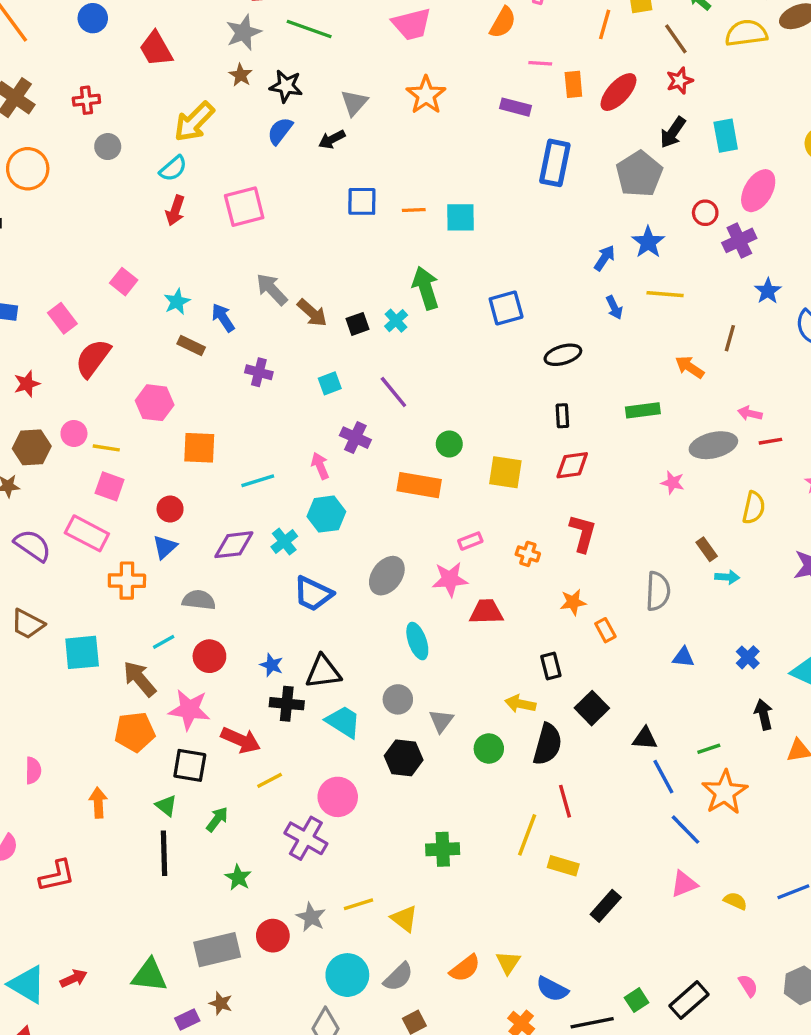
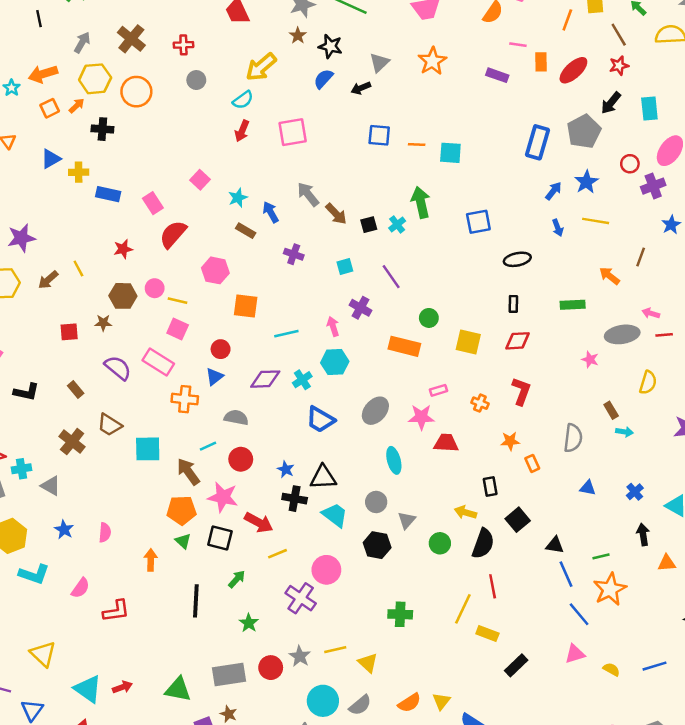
blue rectangle: (555, 163) -> (538, 142), moved
green triangle: (166, 806) -> (183, 541), moved

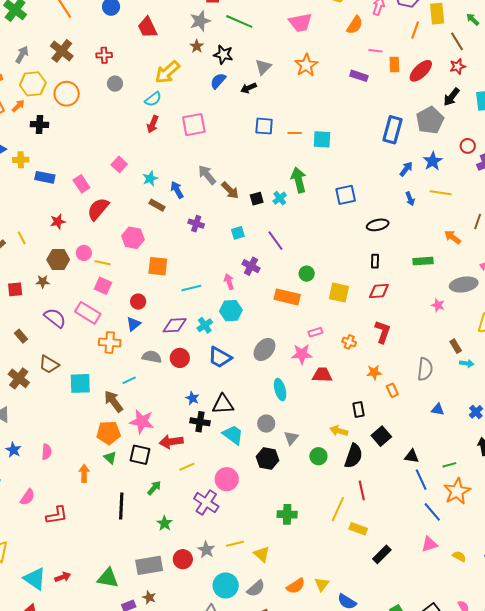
red circle: (241, 459) -> (180, 358), moved
red arrow: (259, 523) -> (171, 442), turned 145

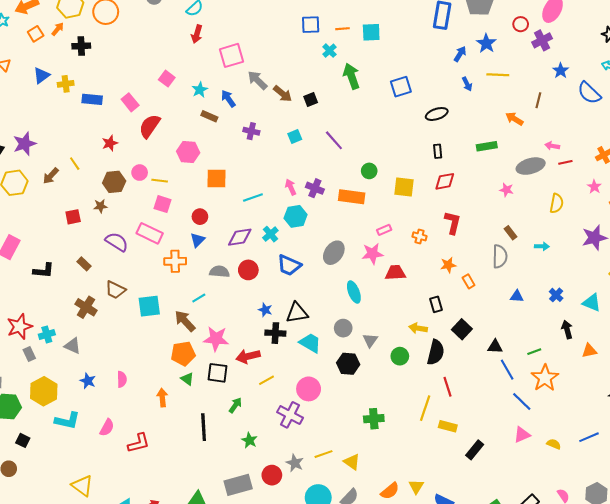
pink square: (194, 125) -> (231, 55), moved
cyan cross: (280, 198) -> (329, 51), moved
purple cross: (251, 266) -> (315, 188), moved
brown rectangle: (456, 346) -> (510, 233), moved

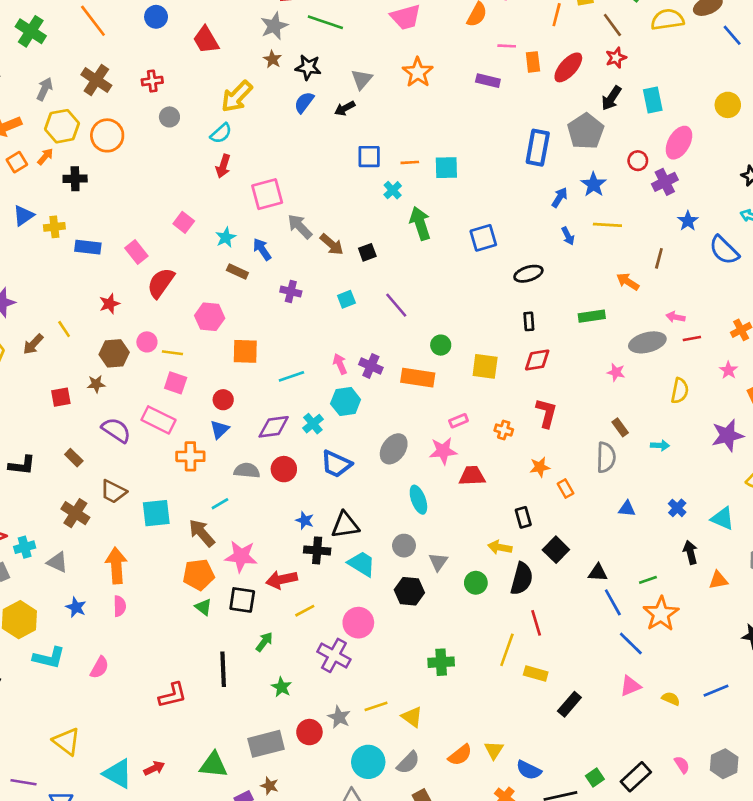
orange arrow: (162, 398) -> (116, 565), moved, size x1.5
red L-shape: (139, 443) -> (173, 695), moved

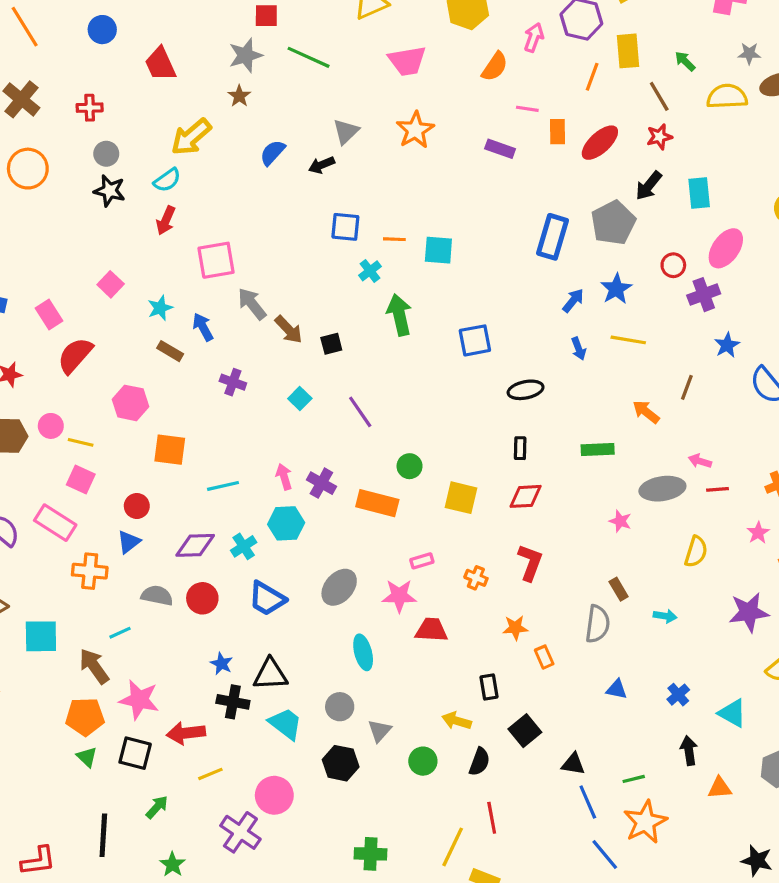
black star: (308, 67) -> (110, 191), moved
cyan square: (346, 299) -> (300, 398), turned -30
black semicircle: (522, 579) -> (479, 762), size x0.7

